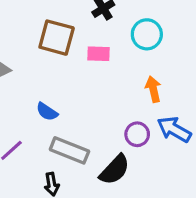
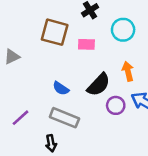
blue semicircle: (47, 112) -> (61, 88), moved
black semicircle: (115, 170) -> (99, 85), moved

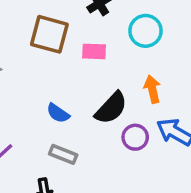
gray rectangle: (64, 118) -> (63, 154), size x0.7

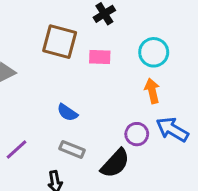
cyan circle: (145, 31) -> (154, 52), moved
black semicircle: (111, 108) -> (115, 163), moved

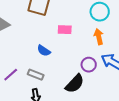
pink rectangle: (100, 57) -> (65, 30), moved
gray rectangle: (72, 149) -> (36, 75), moved

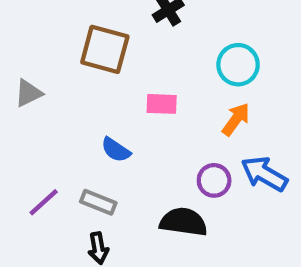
orange arrow: (99, 37) -> (236, 119), turned 49
black semicircle: (75, 84) -> (183, 222), turned -125

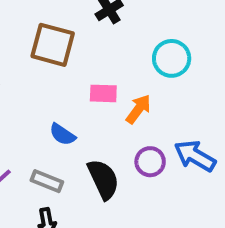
orange arrow: (236, 119) -> (138, 109), moved
black semicircle: (183, 222) -> (103, 179), moved, turned 57

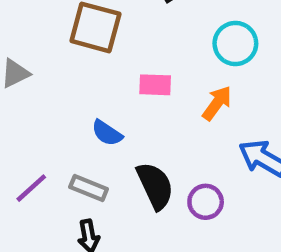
orange arrow: (138, 109) -> (217, 103), moved
purple circle: (150, 162) -> (206, 202), moved

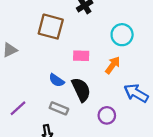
black semicircle: (155, 186) -> (81, 90), moved
gray rectangle: (89, 188) -> (59, 108), moved

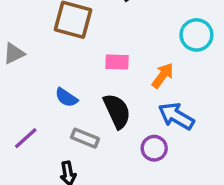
cyan circle: (122, 35) -> (196, 35), moved
blue semicircle: (57, 80) -> (66, 97), moved
blue arrow: (136, 93) -> (176, 116), moved

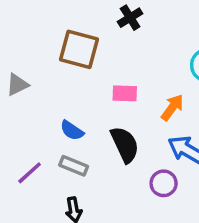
gray rectangle: (85, 138) -> (74, 166), moved

